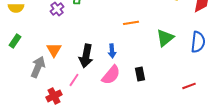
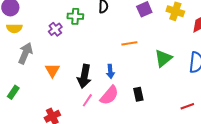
green rectangle: (15, 41) -> (13, 92), moved
gray arrow: (38, 67) -> (25, 53), moved
pink line: (74, 80) -> (87, 100), moved

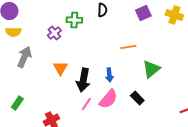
green triangle: (163, 58) -> (151, 69), moved
orange triangle: (52, 70) -> (60, 68), moved
green rectangle: (13, 92) -> (17, 103), moved
black rectangle: (138, 94) -> (137, 98), turned -32

